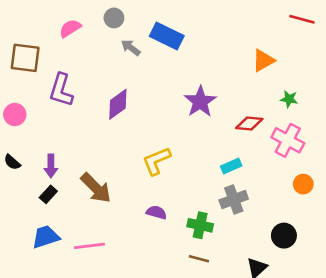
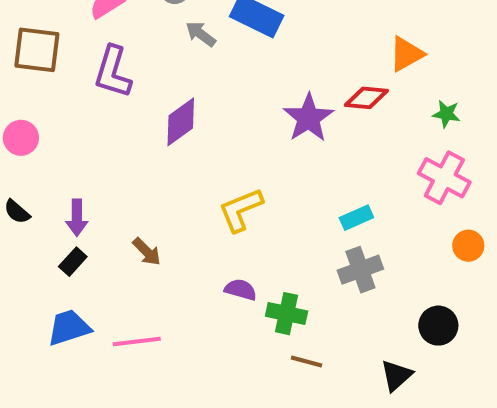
purple L-shape: (61, 90) -> (113, 72), moved
red diamond: (249, 124) -> (366, 98), moved
brown arrow: (96, 188) -> (147, 252), size x0.6
green cross: (200, 225) -> (287, 314), moved

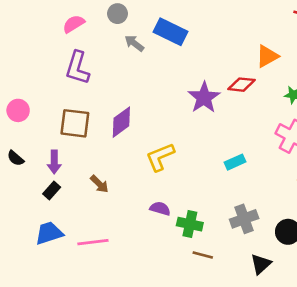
brown square: (37, 50) -> (75, 123), moved
purple diamond: (181, 122) -> (121, 122), moved
gray cross: (360, 270) -> (244, 219), moved

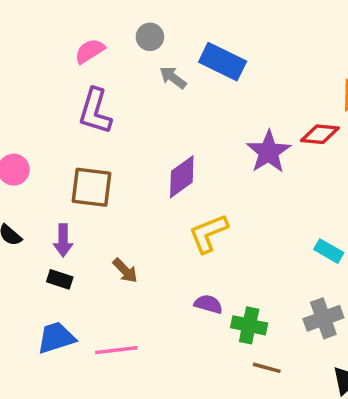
purple diamond: (121, 122) -> (182, 177), moved
cyan rectangle: (235, 162) -> (329, 251), moved, turned 54
black rectangle: (52, 190) -> (60, 279), turned 66

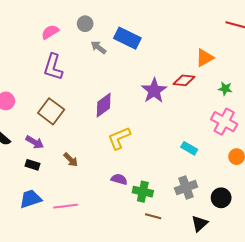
brown square: (92, 187) -> (51, 111), turned 30
purple arrow: (63, 240) -> (35, 142), turned -60

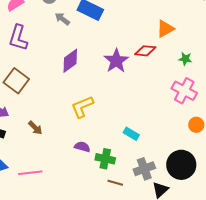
purple diamond: (104, 105) -> (70, 61), moved
cyan rectangle: (189, 148) -> (131, 134), moved
gray cross: (186, 187) -> (144, 169), moved
black circle: (221, 198) -> (181, 165), size x1.5

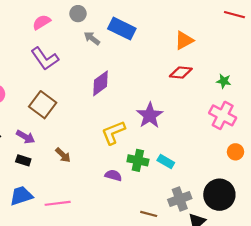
orange triangle: (165, 29) -> (184, 40), moved
purple L-shape: (18, 38) -> (45, 59), turned -52
purple star: (116, 61) -> (150, 115), moved
green cross: (105, 159) -> (138, 160), moved

